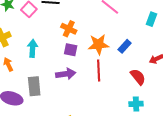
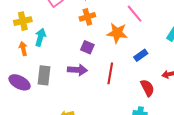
orange cross: (69, 29) -> (87, 17), moved, turned 35
orange star: (98, 44) -> (117, 33), moved
cyan arrow: (33, 48) -> (40, 37), moved

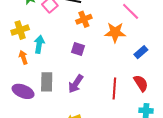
purple square: (87, 47) -> (78, 49), moved
purple arrow: (77, 70) -> (76, 84), moved, turned 126
red line: (110, 73) -> (114, 88), moved
red semicircle: (147, 88) -> (141, 83), moved

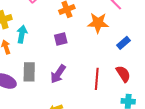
purple square: (78, 49) -> (61, 39), turned -32

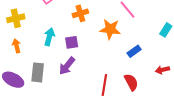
cyan arrow: (22, 34) -> (49, 37), moved
purple arrow: (58, 74) -> (67, 66), moved

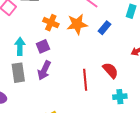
orange cross: (80, 13) -> (51, 23), moved, turned -35
blue rectangle: (134, 51) -> (105, 28), moved
gray rectangle: (38, 72) -> (18, 73), moved

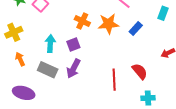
gray rectangle: (18, 73) -> (48, 70), turned -60

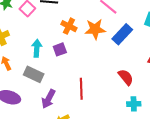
blue rectangle: (136, 29) -> (122, 34), size x1.5
purple arrow: (74, 68) -> (48, 99), moved
red line: (114, 80) -> (81, 89), moved

